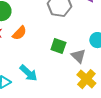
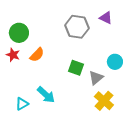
gray triangle: (78, 56) -> (96, 78), turned 35

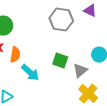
orange semicircle: (37, 55) -> (15, 55), moved, turned -35
cyan arrow: (46, 95) -> (30, 73), moved

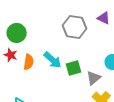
green square: (60, 61) -> (74, 68), turned -35
cyan arrow: (30, 73) -> (53, 60), moved

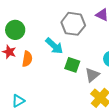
cyan arrow: (53, 60) -> (54, 46), moved
green square: (74, 68) -> (72, 65), turned 35

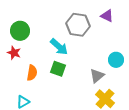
orange semicircle: (27, 59) -> (32, 73), moved
green square: (72, 65) -> (58, 69), moved

